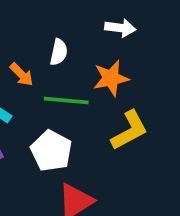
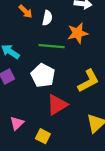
orange arrow: (22, 74) -> (26, 11), moved
yellow L-shape: (129, 130) -> (88, 81), moved

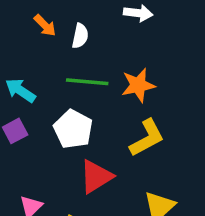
orange star: (78, 33) -> (138, 85), moved

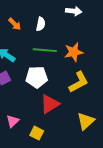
orange arrow: (45, 25) -> (15, 24), moved
white pentagon: (73, 129) -> (37, 77), turned -30

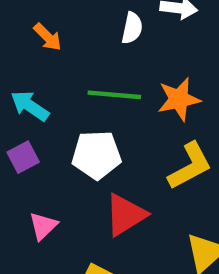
white semicircle: (41, 24) -> (132, 28), moved
pink triangle: (13, 121) -> (43, 226), moved

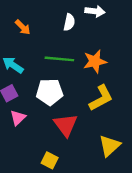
red triangle: (125, 215) -> (66, 125), turned -35
pink triangle: (43, 226) -> (18, 118), moved

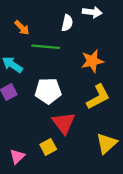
green line: (59, 59) -> (46, 47), moved
pink triangle: (18, 118) -> (17, 156), moved
yellow square: (50, 160) -> (48, 147), moved, turned 35

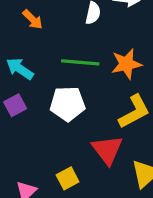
green line: (46, 47) -> (80, 62), moved
red triangle: (64, 123) -> (107, 150), moved

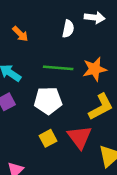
yellow square: (68, 178) -> (48, 138), moved

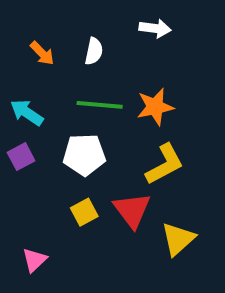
white semicircle: (68, 29) -> (94, 51), moved

